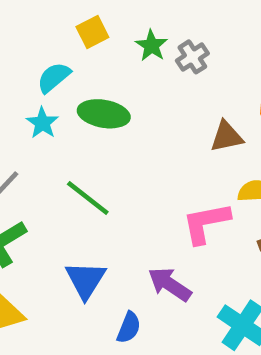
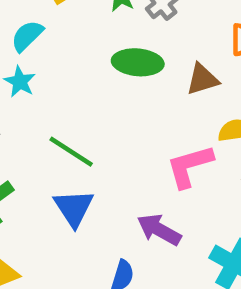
green ellipse: (104, 114) -> (138, 62), moved
blue triangle: (86, 280) -> (74, 208), moved

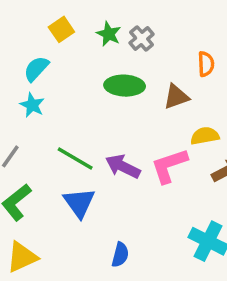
purple arrow: (159, 230) -> (123, 166), moved

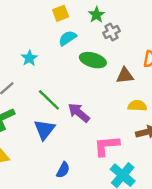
green star: (109, 34) -> (96, 15), moved
cyan semicircle: (36, 69) -> (68, 38), moved
pink L-shape: (169, 166) -> (107, 146), moved

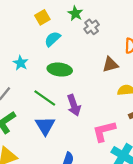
green ellipse: (93, 60) -> (60, 70), moved
purple arrow: (79, 113) -> (74, 105), turned -140

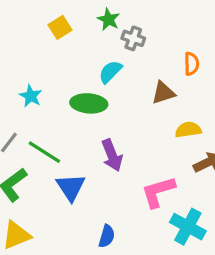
gray cross: (92, 27) -> (133, 38), turned -32
cyan semicircle: (52, 39) -> (110, 72), moved
green line: (45, 98) -> (44, 152), moved

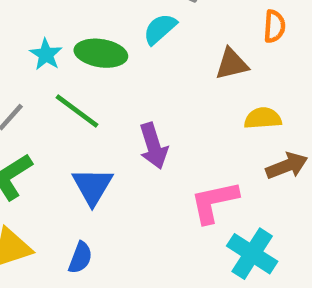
green ellipse: (89, 103) -> (101, 53), moved
green line: (44, 152) -> (77, 111), moved
blue semicircle: (107, 236) -> (80, 258), moved

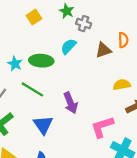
brown triangle: (232, 64) -> (103, 50), moved

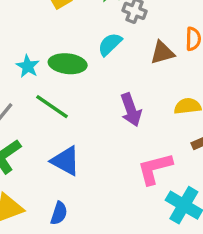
purple arrow: (71, 103) -> (131, 110), moved
blue triangle: (43, 125) -> (66, 161), turned -30

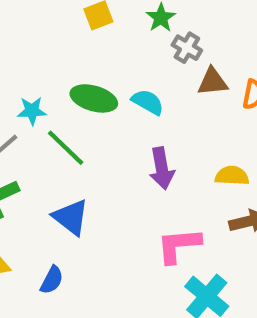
cyan semicircle: (110, 44) -> (148, 102), moved, turned 64
brown triangle: (162, 53) -> (213, 82), moved
cyan star: (28, 66) -> (32, 111), moved, turned 30

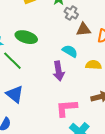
cyan semicircle: (148, 102) -> (70, 51), moved
yellow semicircle: (232, 176) -> (93, 65), moved

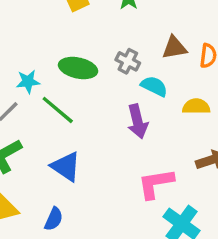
gray cross: (71, 13) -> (128, 61), moved

